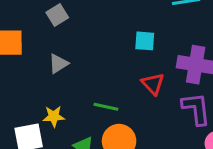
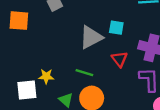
gray triangle: (58, 64) -> (91, 37), moved, size x1.6

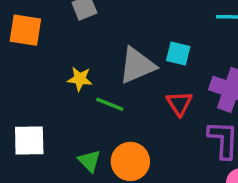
green line: (84, 73) -> (110, 104), moved
yellow star: (46, 76) -> (80, 79), moved

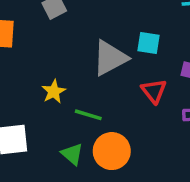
yellow star: (80, 79) -> (54, 92), moved, turned -30
green line: (110, 104) -> (88, 115), moved

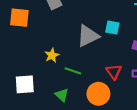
red triangle: (154, 91) -> (114, 72), moved
orange circle: (112, 151) -> (98, 94), moved

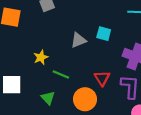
gray triangle: (88, 36) -> (78, 40), size x0.7

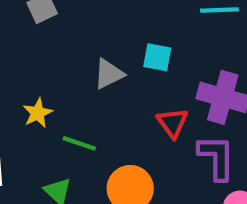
red triangle: (102, 78) -> (173, 123), moved

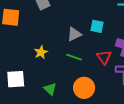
green line: (79, 143) -> (74, 57), moved

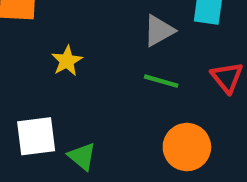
yellow star: (41, 52) -> (67, 61), moved
green triangle: (50, 89) -> (82, 156), moved

